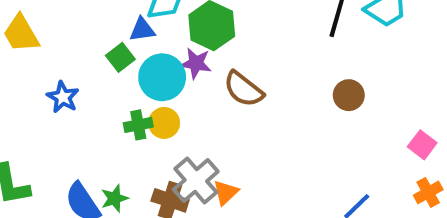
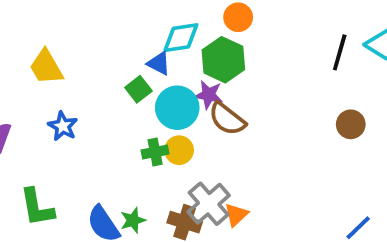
blue triangle: (142, 30) -> (159, 63), turned 35
brown semicircle: (244, 89) -> (227, 119), moved
blue star: (63, 97) -> (63, 126), moved

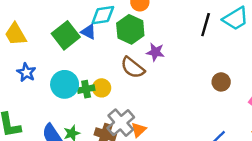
green square: (138, 89) -> (66, 35), moved, size x1.6
purple star: (209, 95) -> (155, 52), moved
cyan circle: (177, 108) -> (65, 84), moved
brown circle: (351, 124) -> (221, 82), moved

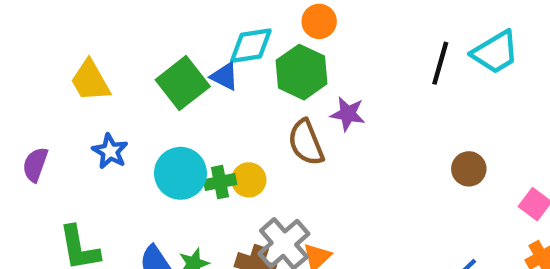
brown semicircle: (133, 68) -> (306, 142), turned 30

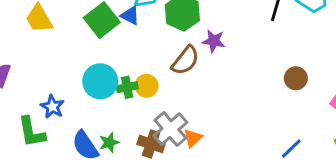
brown semicircle: (306, 142) -> (185, 60), turned -120
blue star: (110, 151) -> (52, 107), moved

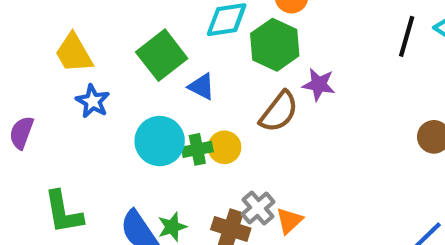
blue triangle: (130, 16) -> (201, 87), moved
blue star: (52, 107) -> (93, 101), moved
gray cross: (170, 129) -> (258, 208), size x0.7

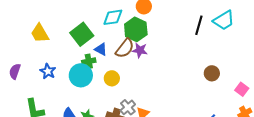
purple star: (319, 85) -> (140, 50), moved
blue star: (93, 101) -> (48, 71), moved
brown semicircle: (279, 112) -> (125, 48), moved
green cross: (197, 149) -> (89, 61), moved

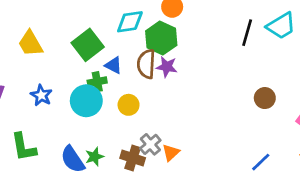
brown semicircle: (125, 48) -> (146, 64), turned 145

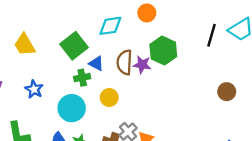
green hexagon: (161, 38) -> (163, 51), moved
cyan circle: (86, 101) -> (72, 108), moved

